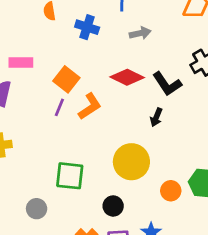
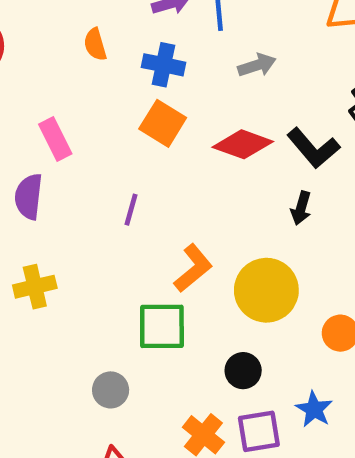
pink rectangle: (21, 62) -> (55, 139), turned 70
orange square: (66, 79) -> (163, 123), moved
orange L-shape: (90, 106) -> (193, 268), moved

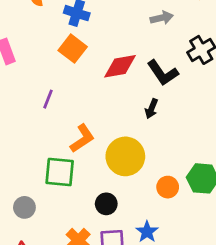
gray arrow: (257, 65) -> (162, 18), moved
red diamond: (243, 144) -> (120, 66), turned -36

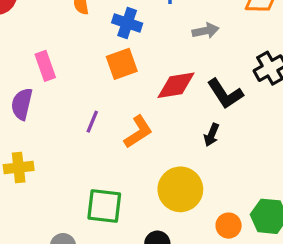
gray arrow: (162, 18) -> (206, 31), moved
orange square: (73, 49) -> (122, 64), turned 32
orange L-shape: (82, 139) -> (138, 132), moved

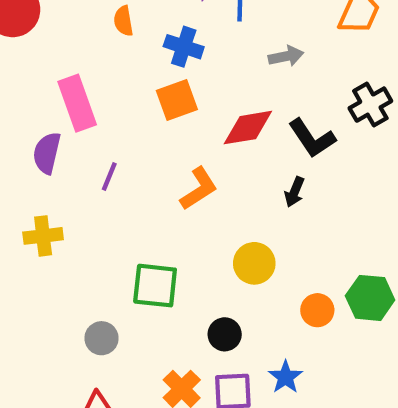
pink rectangle: (45, 66) -> (77, 103), size x1.4
purple line: (92, 122) -> (109, 177), moved
yellow circle: (180, 189) -> (254, 263), size x0.7

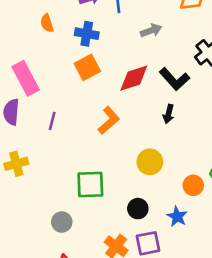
blue star: (285, 377) -> (177, 217), moved

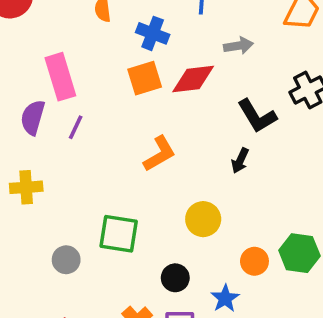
red diamond: (134, 78) -> (193, 79), moved
purple line: (52, 121) -> (76, 127), moved
gray circle: (62, 222) -> (66, 260), moved

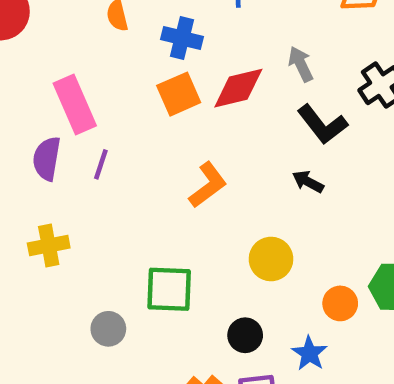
gray arrow: (239, 46) -> (301, 64), moved, turned -100
black arrow: (240, 161) -> (308, 182), turned 100

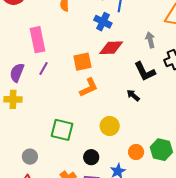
blue cross: (182, 38) -> (103, 22), moved
gray arrow: (301, 64) -> (150, 40), moved
orange square: (179, 94) -> (82, 62), moved
purple semicircle: (47, 159) -> (17, 73), moved
gray circle: (108, 329) -> (30, 157), moved

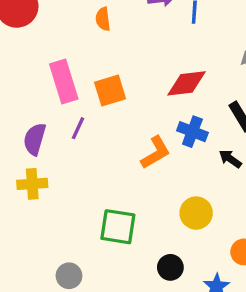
blue cross: (103, 22) -> (192, 132), moved
orange square: (82, 62) -> (110, 90), moved

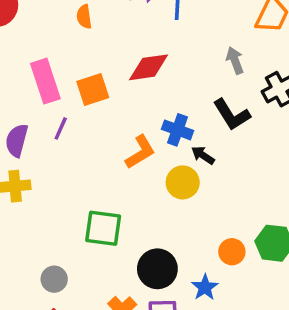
red diamond: (187, 83) -> (149, 67), moved
black arrow: (230, 159) -> (203, 155), moved
yellow circle: (196, 213) -> (183, 182), moved
black circle: (170, 267) -> (157, 269), size x1.5

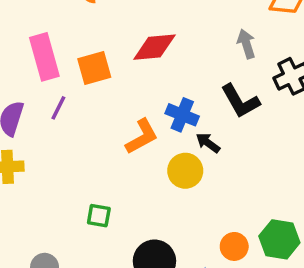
green square: (103, 228) -> (99, 216), size x0.6

